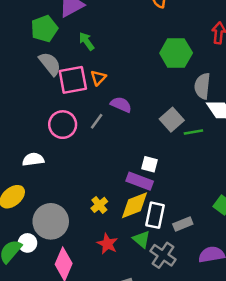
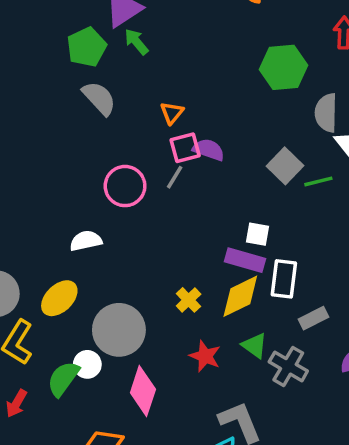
green arrow: (87, 41) -> (136, 42), moved
pink square: (73, 80) -> (185, 148), moved, size x0.7
white rectangle: (155, 215) -> (284, 279), moved

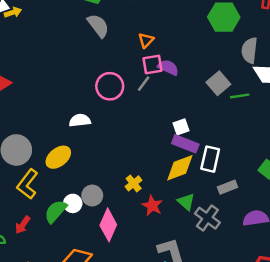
white square: (257, 234) -> (181, 127), moved, turned -35
yellow cross: (189, 300) -> (134, 183), moved
gray circle: (119, 330) -> (92, 196), moved, size x0.6

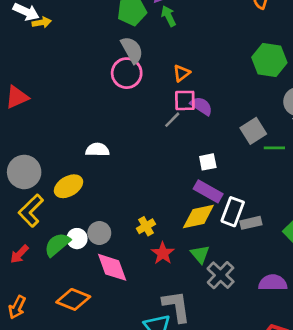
pink circle: (110, 86) -> (127, 73), moved
white square: (181, 127) -> (208, 162), moved
gray rectangle: (228, 187) -> (251, 223), moved
pink diamond: (108, 225) -> (112, 267), turned -52

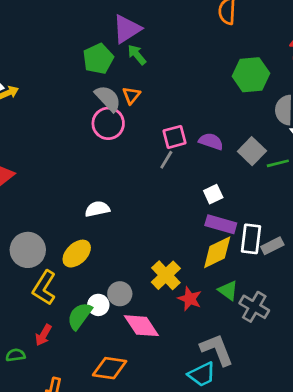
orange triangle: (181, 73) -> (131, 95), moved
purple semicircle: (201, 106) -> (211, 141), moved
yellow cross: (146, 226) -> (166, 275), size x1.5

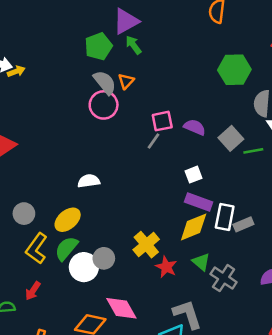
gray circle: (28, 250) -> (24, 214), size x0.7
white circle: (98, 305) -> (84, 267), size x1.5
green semicircle: (80, 316) -> (66, 248), moved
pink diamond: (141, 326) -> (121, 308), moved

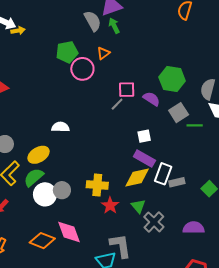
green pentagon: (98, 46) -> (67, 52), moved
green hexagon: (234, 70) -> (172, 79), moved
gray semicircle: (105, 82) -> (93, 21), moved
yellow cross: (146, 245) -> (97, 185), turned 35

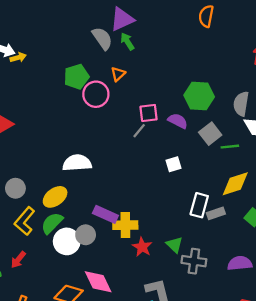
white semicircle: (60, 127) -> (77, 163), size x1.4
purple rectangle: (144, 158) -> (105, 214), moved
yellow diamond: (137, 178) -> (235, 184), moved
gray cross: (154, 222) -> (194, 261), turned -30

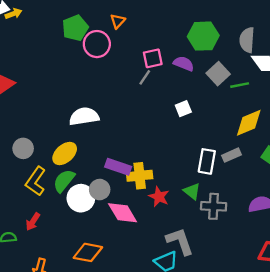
white rectangle: (199, 205) -> (207, 161), moved
pink diamond: (98, 282) -> (123, 213), moved

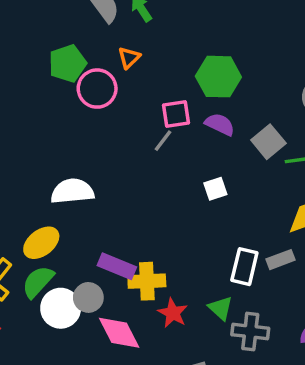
green hexagon: (203, 36) -> (218, 77), moved

